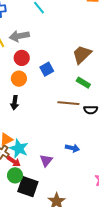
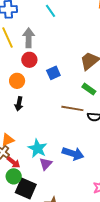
gray arrow: (19, 36) -> (29, 38), turned 96
orange circle: (19, 79) -> (17, 81), moved
cyan star: (19, 148) -> (38, 148), moved
blue arrow: (72, 148) -> (73, 154), size x1.5

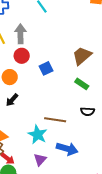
black arrow: (19, 104) -> (12, 100), turned 32
brown line: (72, 108) -> (55, 120), moved
cyan star: (38, 148) -> (38, 135), moved

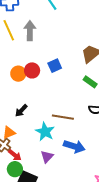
red circle: (22, 56) -> (32, 70), moved
black arrow: (12, 100) -> (21, 110), moved

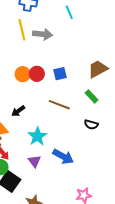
gray arrow: (30, 31) -> (43, 34), turned 84
brown line: (63, 117) -> (59, 105), moved
purple triangle: (47, 157) -> (34, 161), turned -32

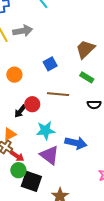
red circle: (37, 74) -> (32, 104), moved
cyan star: (37, 136) -> (46, 130), turned -30
purple triangle: (34, 161) -> (49, 155), size x1.5

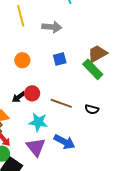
gray arrow: (23, 31) -> (52, 27), moved
green rectangle: (87, 77) -> (93, 69), moved, size x1.5
brown line: (58, 94) -> (61, 103), moved

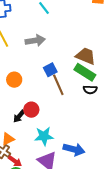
brown trapezoid: (97, 54) -> (86, 56), turned 65
brown line: (61, 103) -> (58, 85), moved, turned 60
black semicircle: (92, 109) -> (90, 90), moved

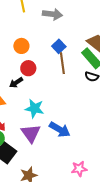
blue square: (50, 70) -> (59, 46), turned -32
red circle: (31, 110) -> (28, 68), moved

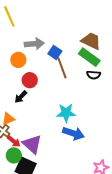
gray arrow: (52, 14) -> (34, 44), moved
cyan star: (34, 109) -> (66, 113), moved
purple triangle: (31, 133) -> (32, 144), moved

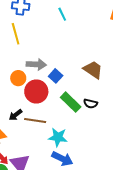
green rectangle: (89, 57) -> (71, 102), moved
brown line: (62, 68) -> (35, 120), moved, turned -70
red circle: (30, 80) -> (36, 92), moved, size x1.5

